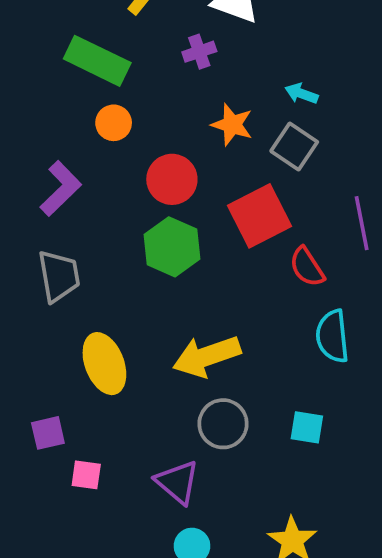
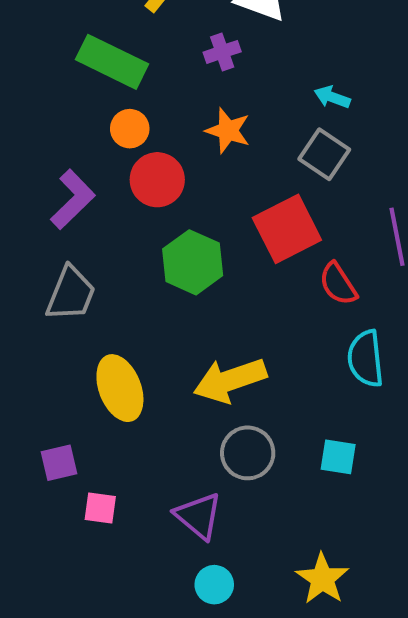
orange star: (232, 125) -> (228, 131), moved
red circle: (172, 179) -> (157, 180), moved
gray trapezoid: (59, 276) -> (71, 294), turned 32

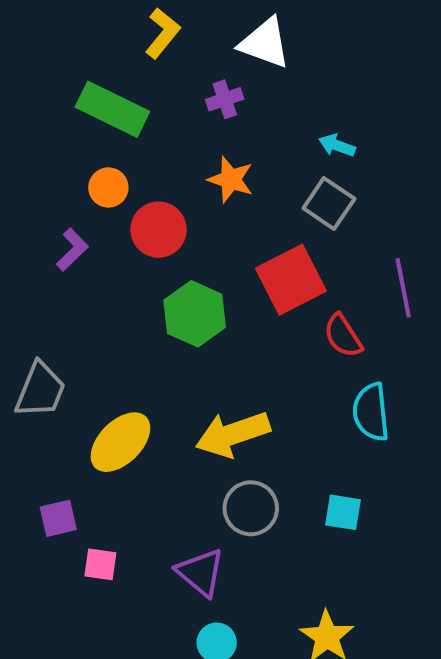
orange circle: (130, 129) -> (108, 187), moved
purple L-shape: (73, 199) -> (72, 250), size x0.7
gray trapezoid: (71, 294) -> (40, 390), moved
yellow ellipse: (120, 388) -> (120, 442), turned 66

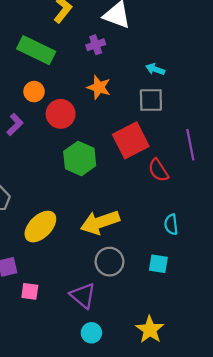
gray square: (329, 204) -> (151, 100), turned -35
cyan semicircle: (371, 412) -> (171, 224), moved, size x0.7

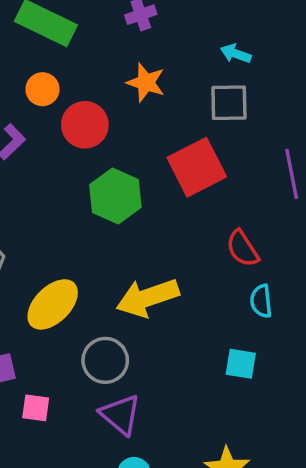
red semicircle: (158, 170) -> (242, 249), moved
gray circle: (109, 262) -> (105, 360), moved

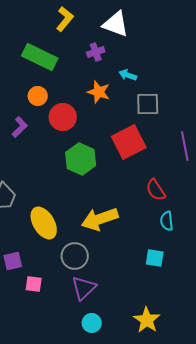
cyan arrow: (236, 54) -> (128, 75), moved
yellow ellipse: (53, 304) -> (44, 223), turned -76
purple triangle: (120, 415) -> (84, 288), turned 36

